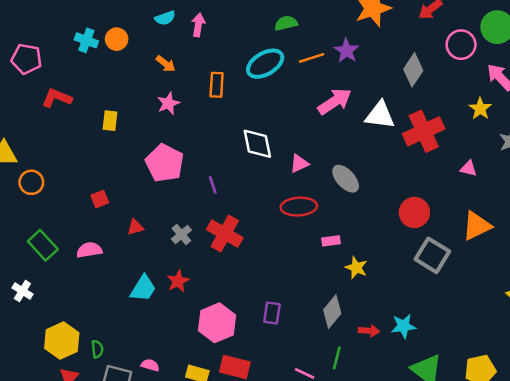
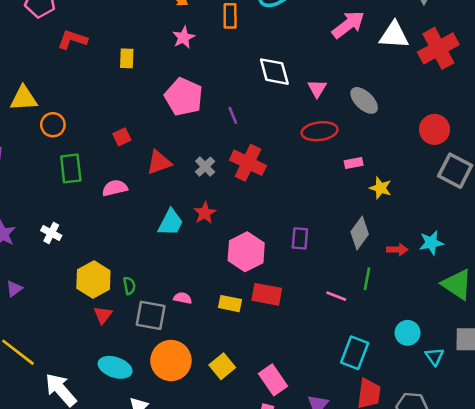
pink triangle: (299, 164) -> (317, 88), turned -30
red triangle: (135, 227) -> (159, 162), size x1.5
green rectangle: (43, 245) -> (71, 168), moved, turned 40

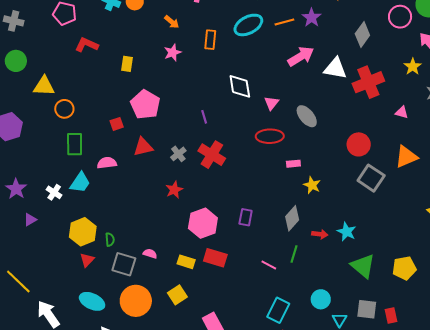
pink pentagon: (184, 97) -> (145, 105), moved
cyan trapezoid: (171, 222) -> (80, 183), moved
cyan star: (431, 243) -> (347, 232), turned 30
purple triangle: (14, 289) -> (30, 220), moved
yellow square: (222, 366) -> (177, 295), moved

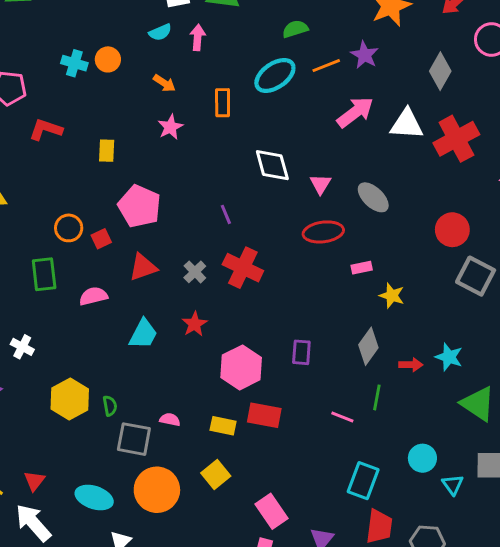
orange circle: (64, 109) -> (69, 228), moved
cyan trapezoid: (80, 183) -> (143, 334), moved
red triangle: (87, 260) -> (34, 481), moved

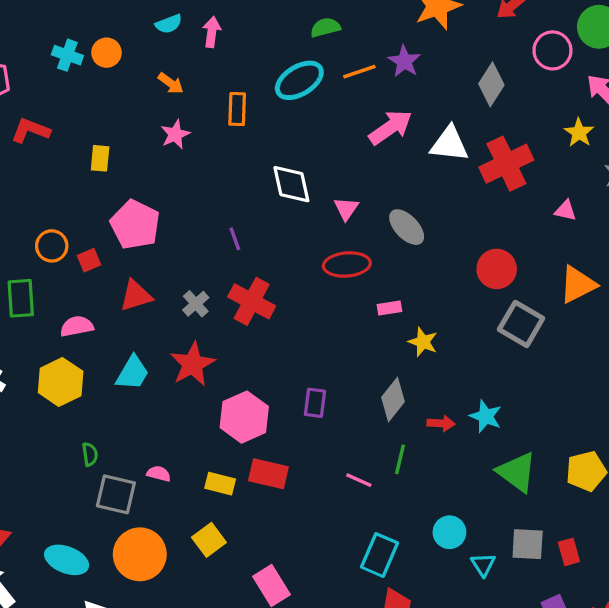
red star: (195, 324) -> (193, 364), size x1.5
yellow hexagon: (70, 399) -> (61, 382), moved

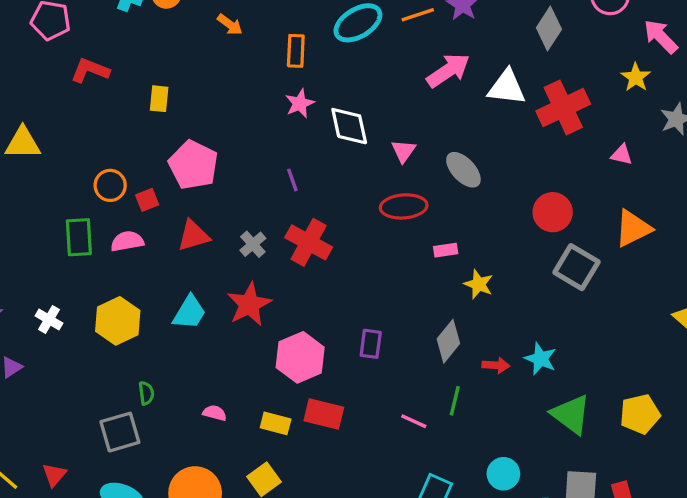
pink star: (175, 134) -> (300, 103), moved
pink semicircle: (77, 326) -> (127, 241), moved
gray square: (116, 494) -> (120, 432), moved, turned -30

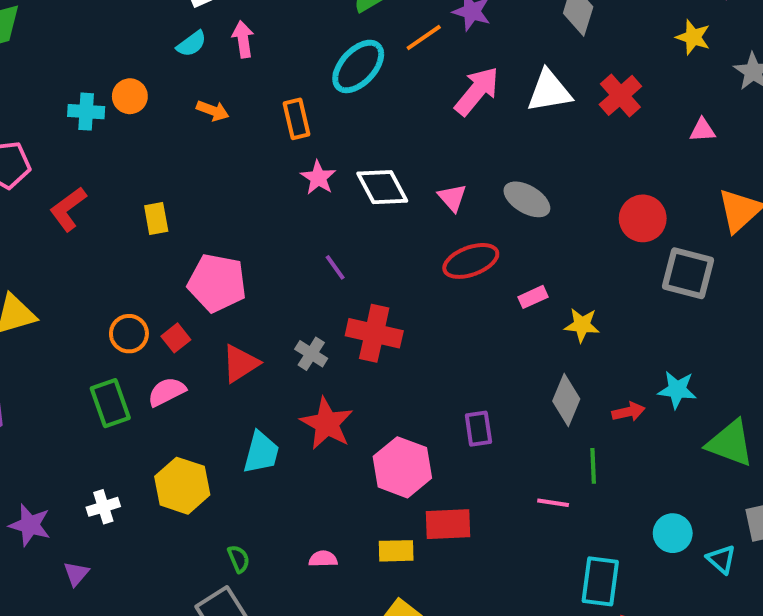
red L-shape: (90, 70) -> (68, 209), turned -42
red cross: (563, 107) -> (620, 95), size x0.7
white cross: (49, 319) -> (103, 507), turned -32

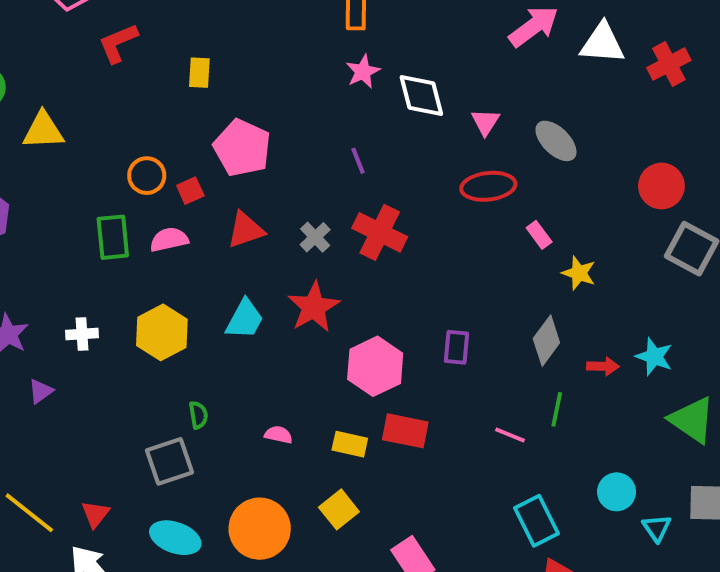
pink rectangle: (533, 297) -> (539, 235), turned 64
cyan rectangle: (600, 581) -> (536, 521), turned -48

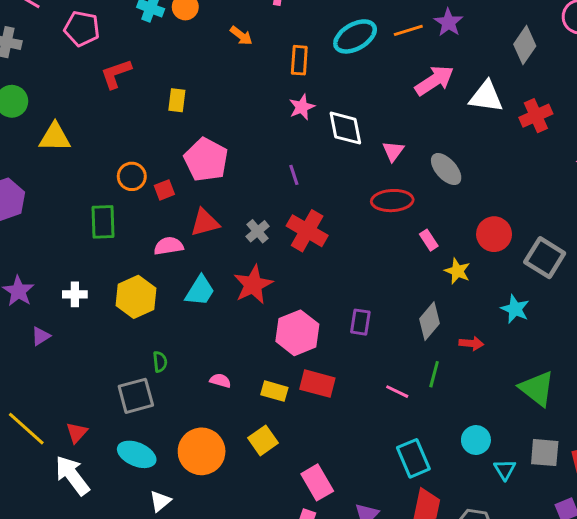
red circle: (661, 186) -> (494, 234), moved
pink semicircle: (169, 240) -> (169, 246), moved
cyan star: (654, 357) -> (515, 309), moved

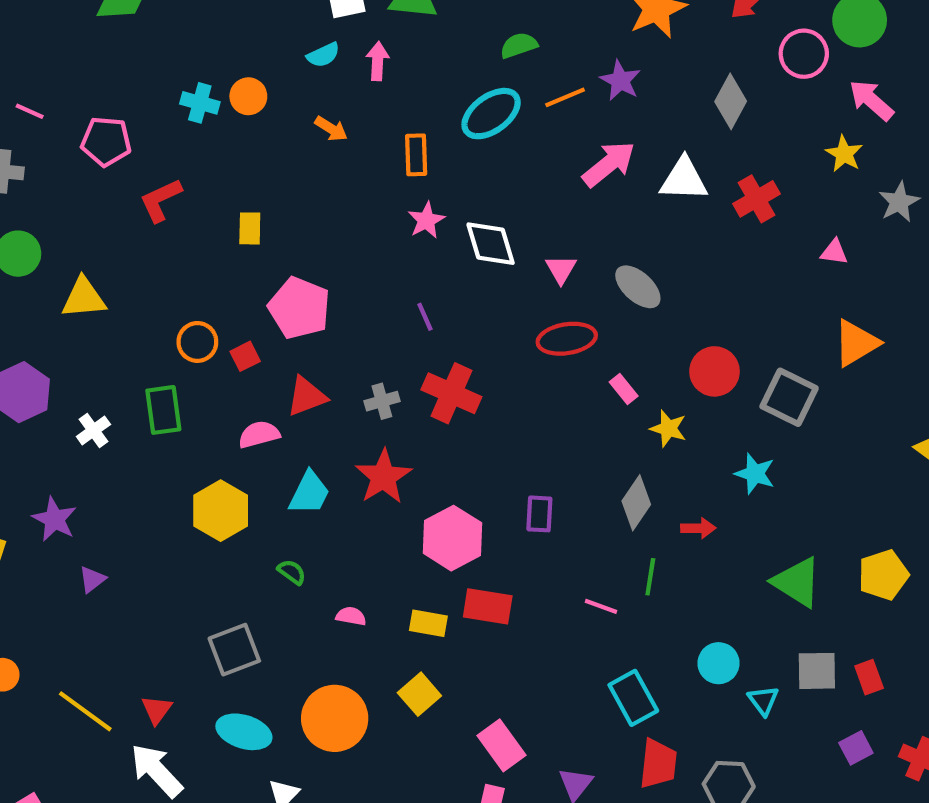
gray cross: (258, 231) -> (382, 401), turned 30
white cross: (75, 294) -> (93, 430), moved, turned -30
green semicircle: (160, 362) -> (292, 572), moved, turned -42

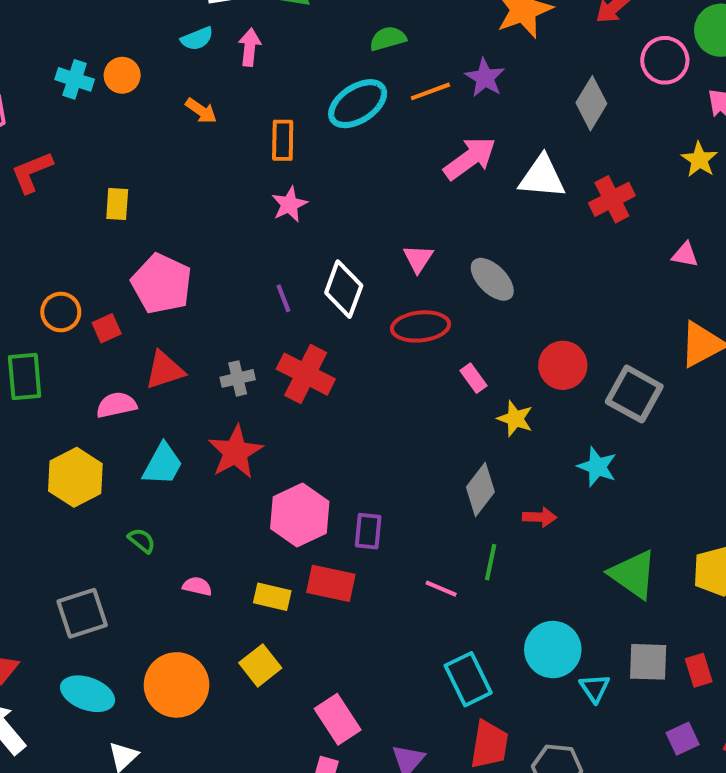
white diamond: (491, 244) -> (344, 289), moved, turned 34
purple rectangle: (539, 514) -> (368, 531), moved
cyan circle: (718, 663) -> (553, 650), size x1.4

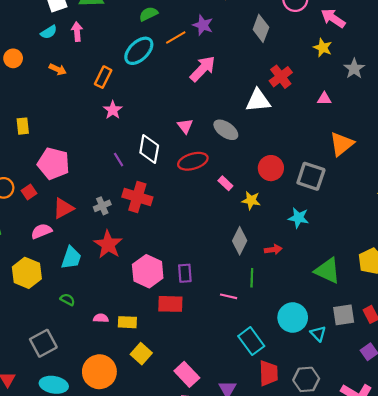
orange rectangle: (283, 140) -> (103, 77), turned 36
white triangle: (542, 177) -> (258, 101), moved
yellow rectangle: (272, 597) -> (127, 322), moved

